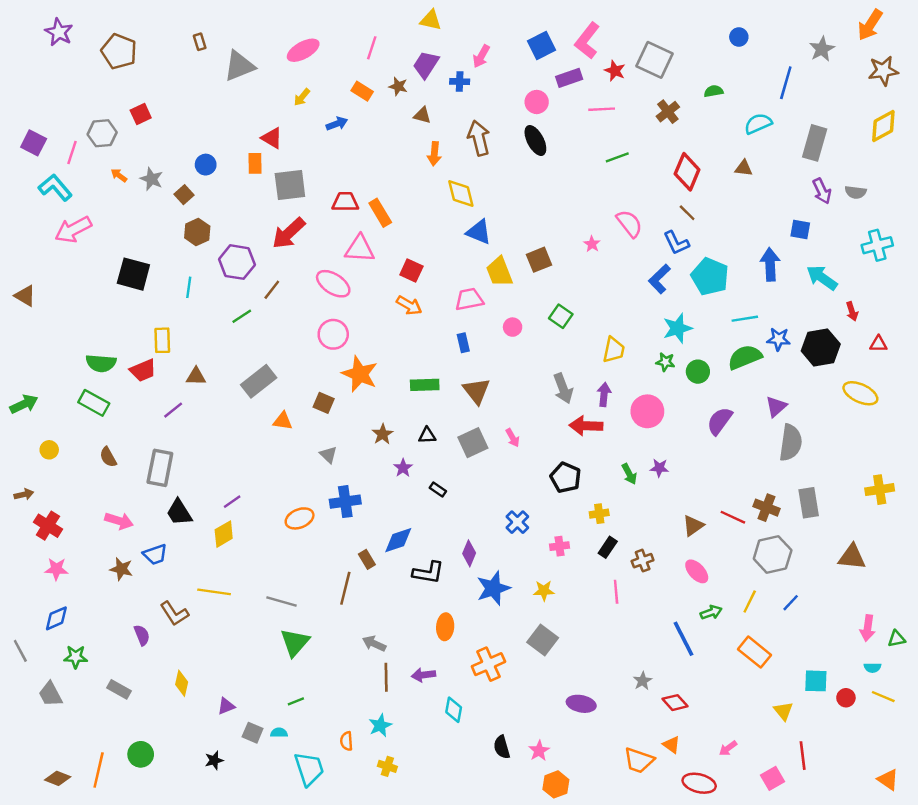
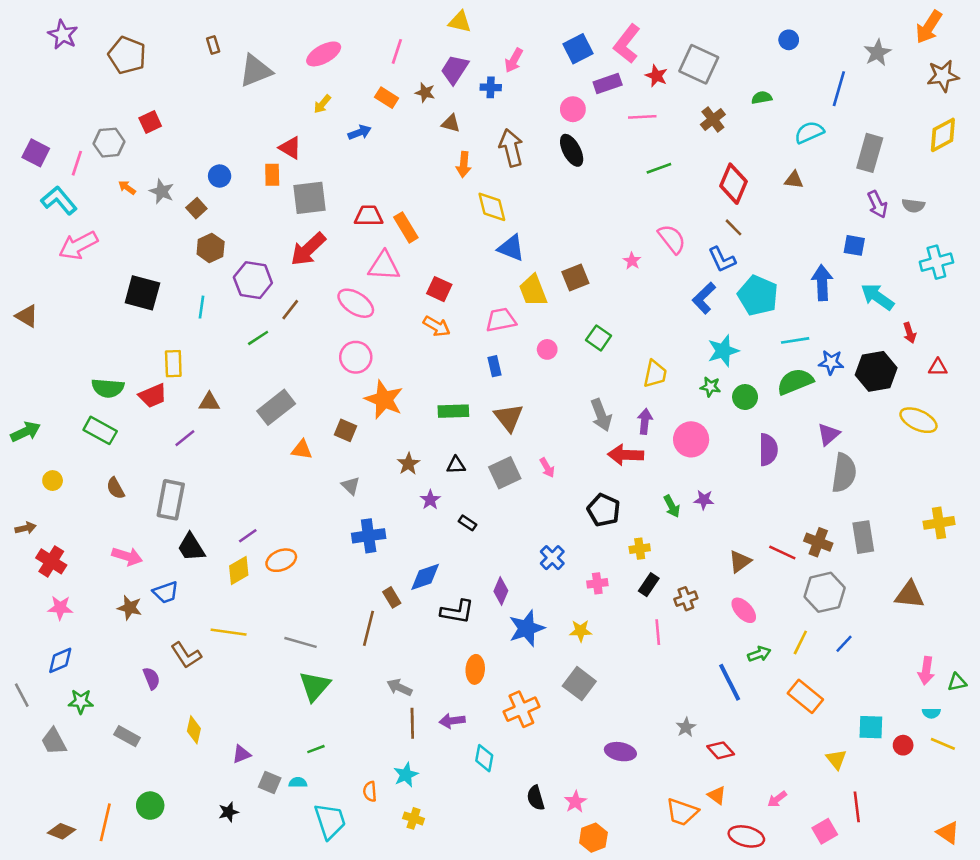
purple semicircle: (720, 421) -> (768, 450), turned 144
orange ellipse: (300, 518) -> (281, 560), moved

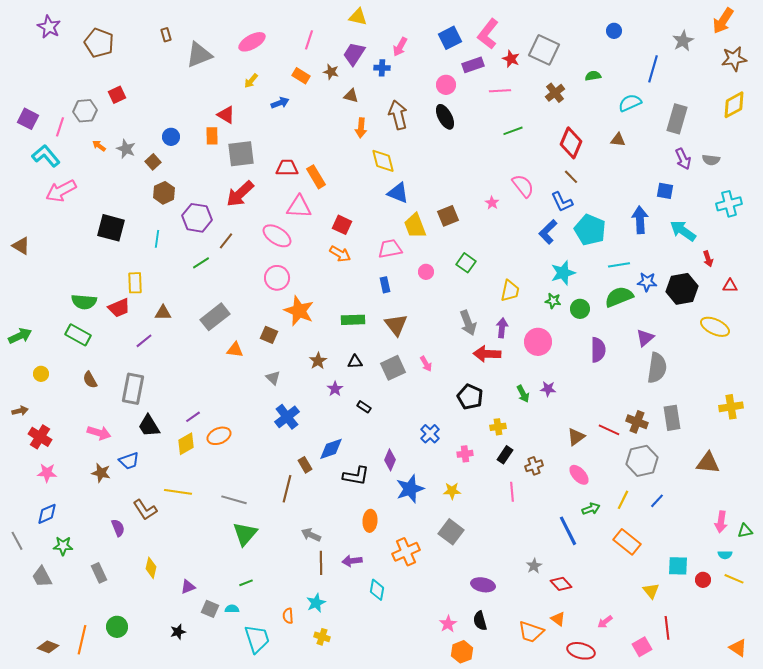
blue cross: (369, 536) -> (287, 417), turned -30
gray rectangle: (127, 736) -> (99, 573), turned 36
black semicircle: (536, 798) -> (480, 621), moved

